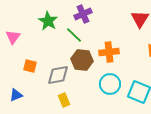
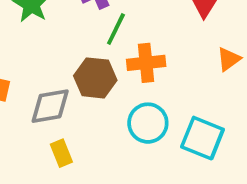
green line: (74, 35) -> (116, 29), moved, turned 72

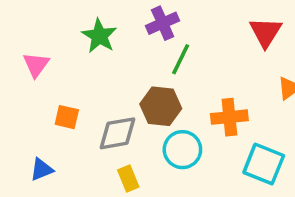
orange cross: (146, 63) -> (229, 117), moved
cyan circle: (148, 123) -> (182, 150), moved

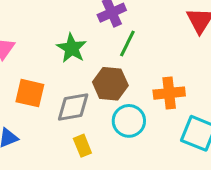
green star: (99, 36) -> (72, 48), moved
orange square: (67, 117) -> (30, 93), size x1.4

